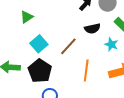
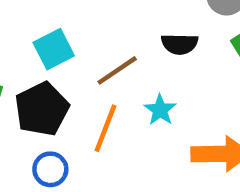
cyan star: (111, 44) -> (160, 110), moved
orange line: (86, 71) -> (105, 128), moved

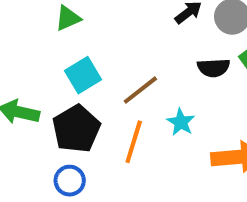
black semicircle: (180, 44) -> (214, 68), moved
blue circle: (50, 169) -> (70, 181), moved

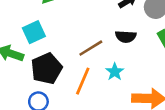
black semicircle: (214, 68) -> (126, 37), moved
cyan square: (83, 75) -> (34, 32), moved

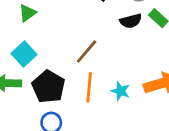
black semicircle: (126, 37) -> (131, 21), moved
cyan star: (115, 72) -> (121, 91), moved

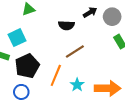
black semicircle: (131, 21) -> (66, 25), moved
brown line: (87, 51) -> (75, 51), moved

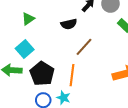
cyan star: (77, 85) -> (63, 98), moved

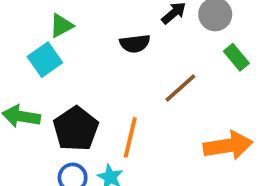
brown line: (84, 47) -> (180, 88), moved
cyan square: (25, 49) -> (45, 60), moved

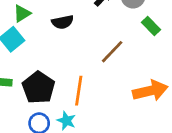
black semicircle: (135, 44) -> (63, 22), moved

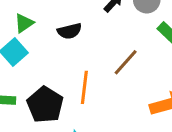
orange line: (79, 91) -> (84, 87), moved

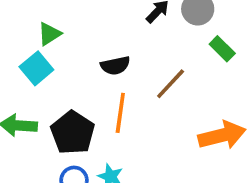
black semicircle: (69, 31) -> (115, 66), moved

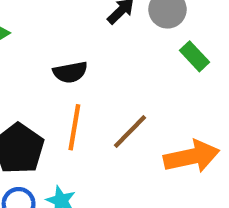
brown line: (171, 84) -> (130, 131), moved

